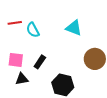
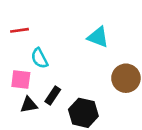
cyan semicircle: (33, 30) -> (39, 58), moved
black rectangle: (40, 62) -> (53, 95), moved

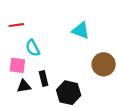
black rectangle: (53, 95) -> (44, 78), turned -48

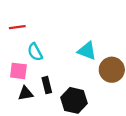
cyan triangle: (81, 30) -> (87, 51), moved

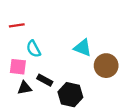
black rectangle: (47, 85) -> (45, 80), turned -48

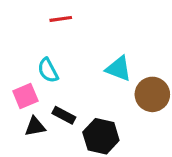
red line: (17, 25) -> (61, 19), moved
pink square: (18, 67) -> (25, 96), turned -30

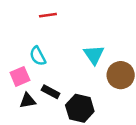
cyan triangle: (119, 69) -> (94, 55), turned 35

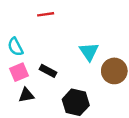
cyan semicircle: (38, 56) -> (15, 47), moved
black rectangle: (51, 92) -> (48, 71), moved

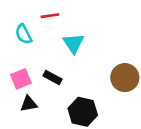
cyan semicircle: (15, 47) -> (24, 34), moved
cyan triangle: (89, 52) -> (74, 43), moved

